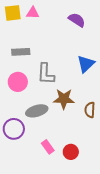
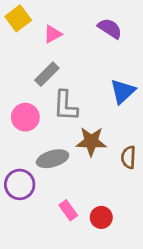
yellow square: (13, 13) -> (18, 18), turned -30
pink triangle: (33, 13) -> (53, 34), moved, turned -32
gray rectangle: (21, 52) -> (47, 74), moved, turned -42

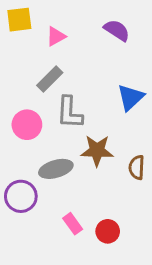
yellow square: (18, 18) -> (19, 20), turned 30

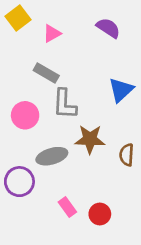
yellow square: (19, 20) -> (18, 18), turned -30
gray rectangle: (50, 79) -> (46, 73), turned 75

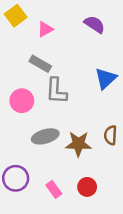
brown star: (90, 139) -> (78, 144), moved
purple circle: (19, 182) -> (16, 178), moved
pink rectangle: (67, 207) -> (54, 189), moved

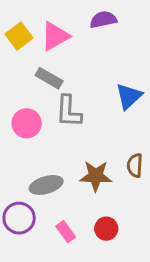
yellow square: (16, 16) -> (19, 36), moved
purple semicircle: (94, 24) -> (103, 20), moved, turned -45
pink triangle: (45, 29) -> (55, 36), size x1.5
gray ellipse: (45, 136) -> (46, 185), moved

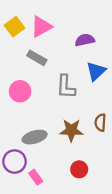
purple semicircle: (103, 20) -> (85, 40), moved
gray L-shape: (69, 111) -> (66, 87), moved
pink rectangle: (66, 232) -> (36, 177), moved

